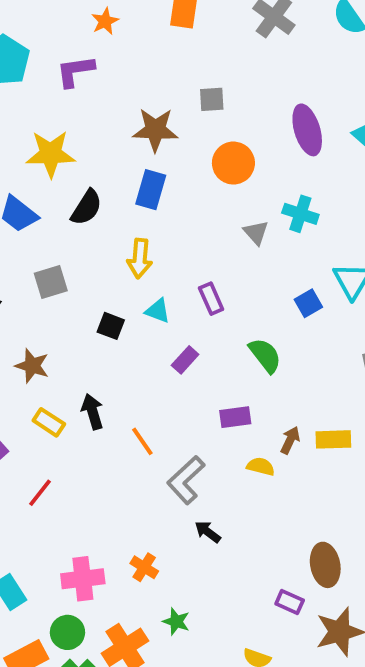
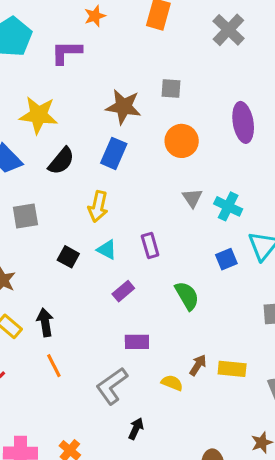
cyan cross: (300, 214) -> (228, 206), moved
purple rectangle: (235, 417) -> (137, 342), moved
orange line: (142, 441) -> (54, 366), moved
black arrow: (208, 532) -> (136, 429), moved, turned 70

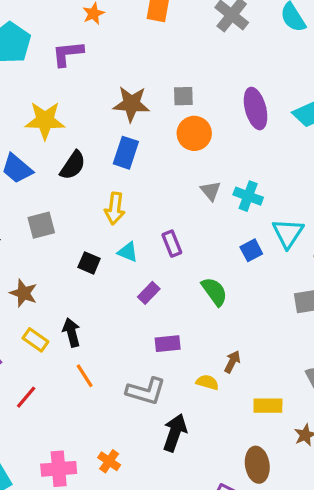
gray square: (171, 89) -> (183, 96), moved
yellow rectangle: (232, 369) -> (268, 406), moved
gray L-shape: (112, 386) -> (146, 391), turned -123
black arrow: (136, 429) -> (175, 433), size x1.6

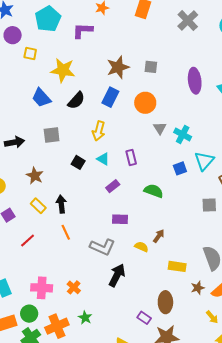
brown star: (131, 104) -> (118, 67), turned -30
orange circle: (194, 133) -> (145, 103), moved
green semicircle: (214, 292) -> (154, 191), turned -42

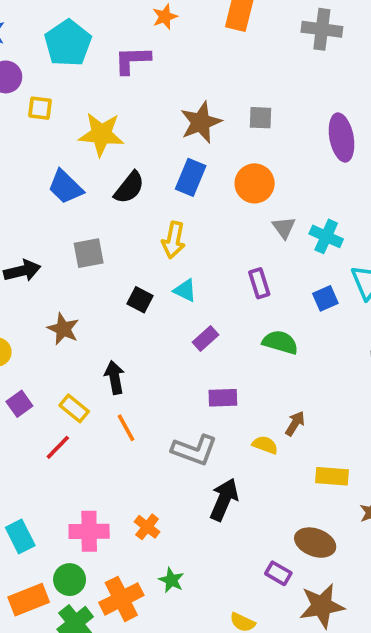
gray cross: (188, 21) -> (322, 29), turned -35
purple rectangle: (131, 157) -> (259, 283), moved
yellow rectangle: (38, 206) -> (74, 408), moved
brown ellipse: (165, 302) -> (315, 543), turned -65

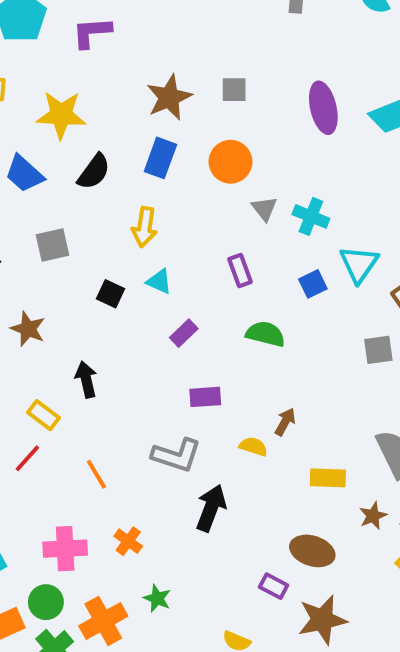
orange line: (126, 428) -> (96, 474), moved

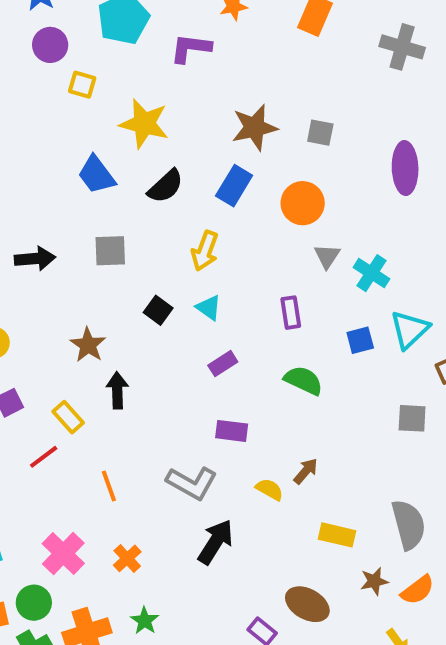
brown star: (28, 329) -> (88, 345), moved
pink cross: (65, 549) -> (63, 554), turned 36

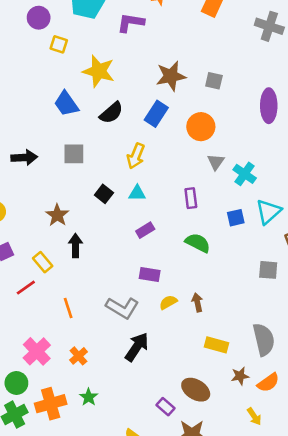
cyan triangle: (209, 308) -> (137, 193), turned -36
brown arrow: (306, 471) -> (197, 302), turned -54
yellow semicircle: (270, 489) -> (168, 302), moved, turned -60

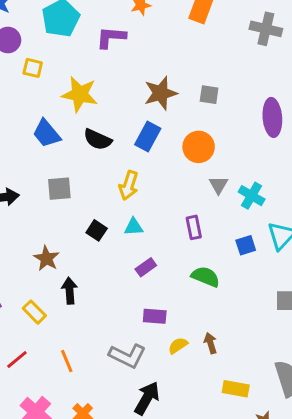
black semicircle: (111, 113) -> (98, 139), turned 70
red line: (26, 288) -> (17, 360), moved

